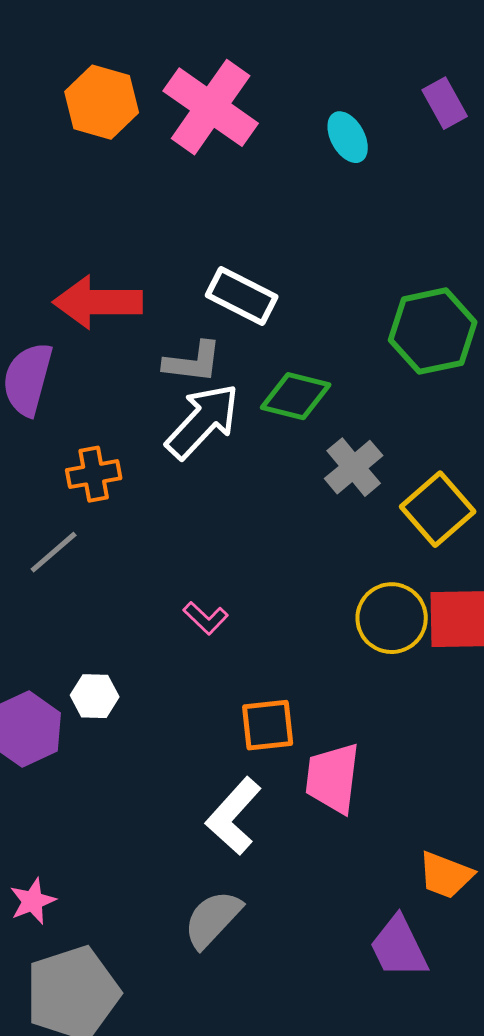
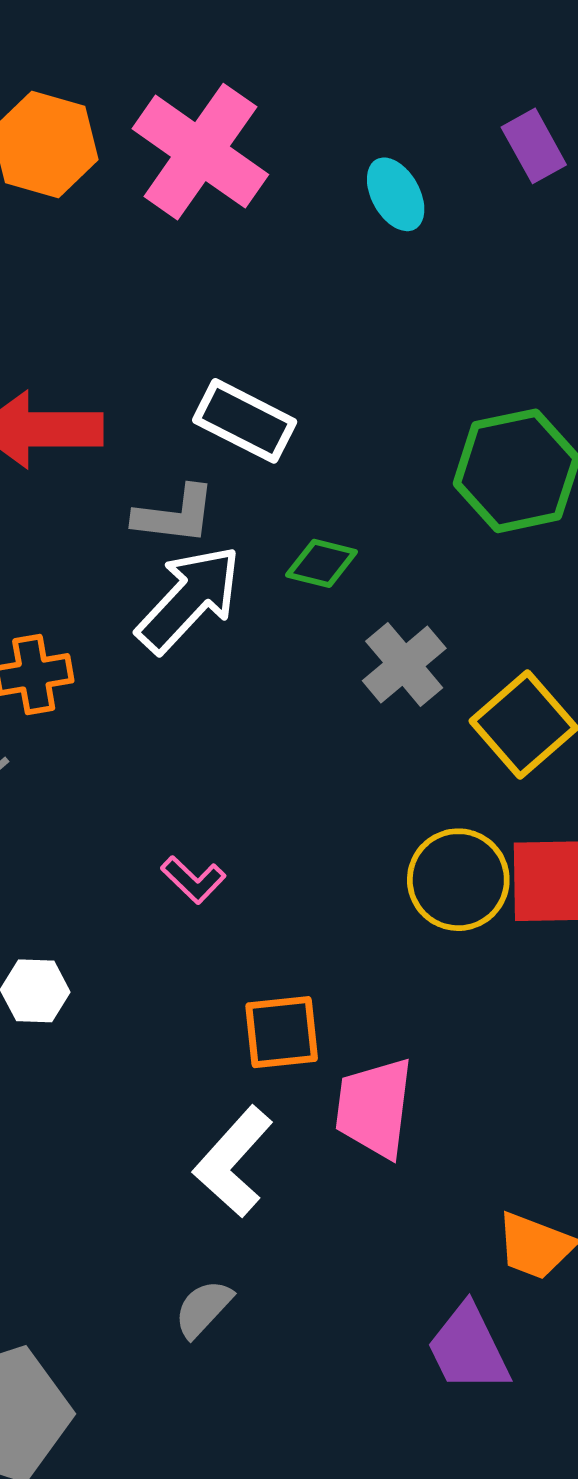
green diamond: (296, 396) -> (322, 563), size x0.7
gray semicircle: (213, 919) -> (203, 1309), size x0.7

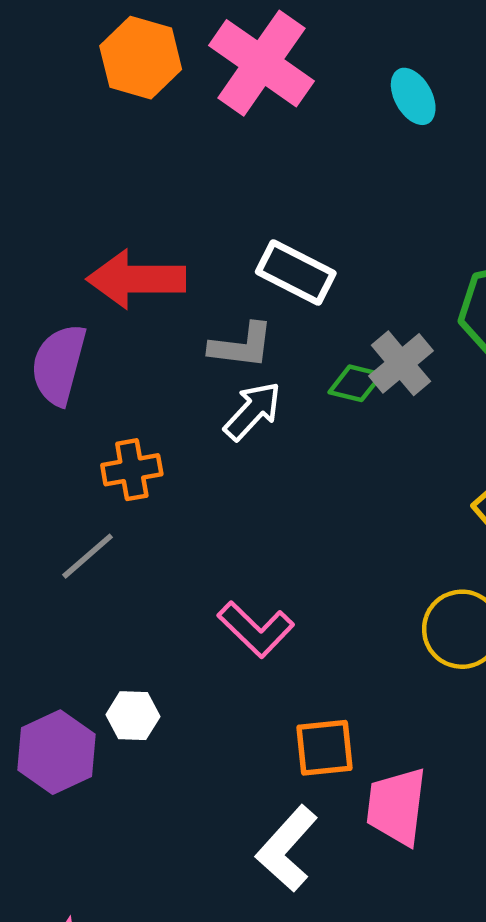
white arrow: (189, 599) -> (253, 411), size x0.7
gray cross: (404, 665) -> (401, 363), moved
pink L-shape: (193, 880) -> (256, 629), size x1.5

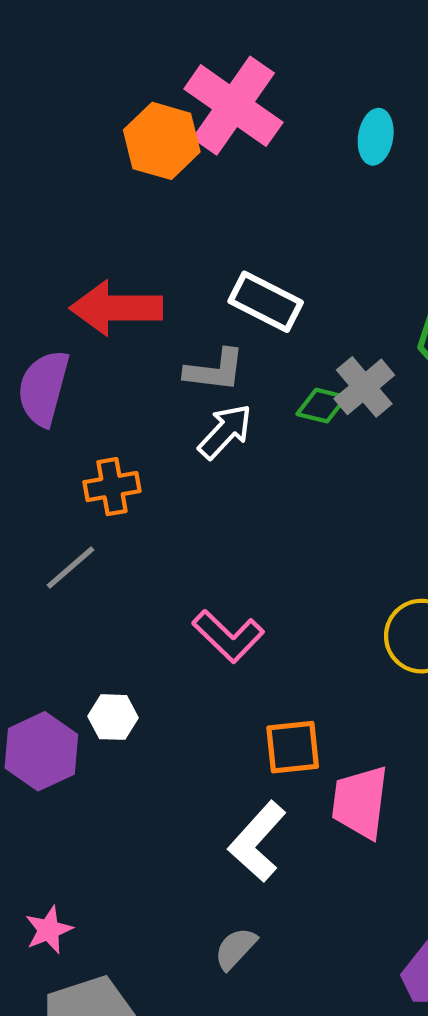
orange hexagon: (141, 58) -> (162, 141), moved
cyan ellipse: (413, 96) -> (376, 137), turned 38

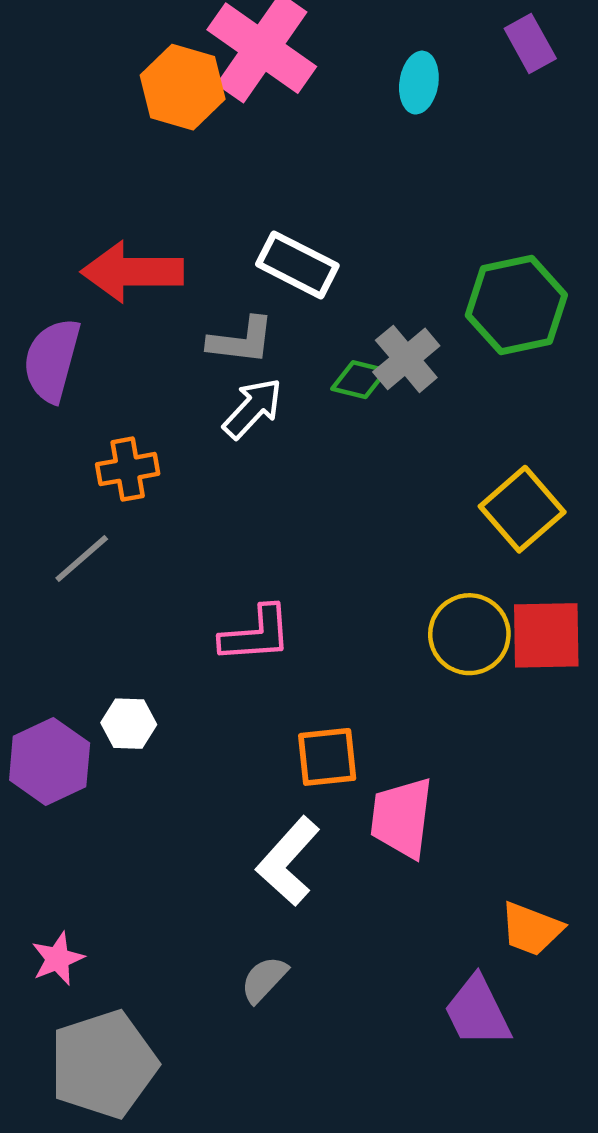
pink L-shape: (228, 636) -> (256, 634), turned -48

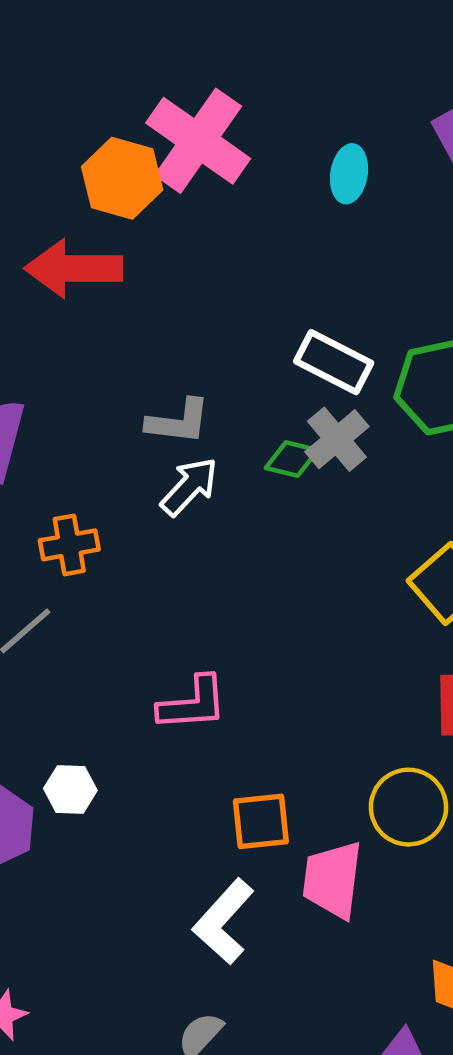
white rectangle: (297, 265) -> (334, 362), moved
red arrow: (132, 272) -> (74, 268), moved
yellow circle: (469, 634) -> (408, 807), moved

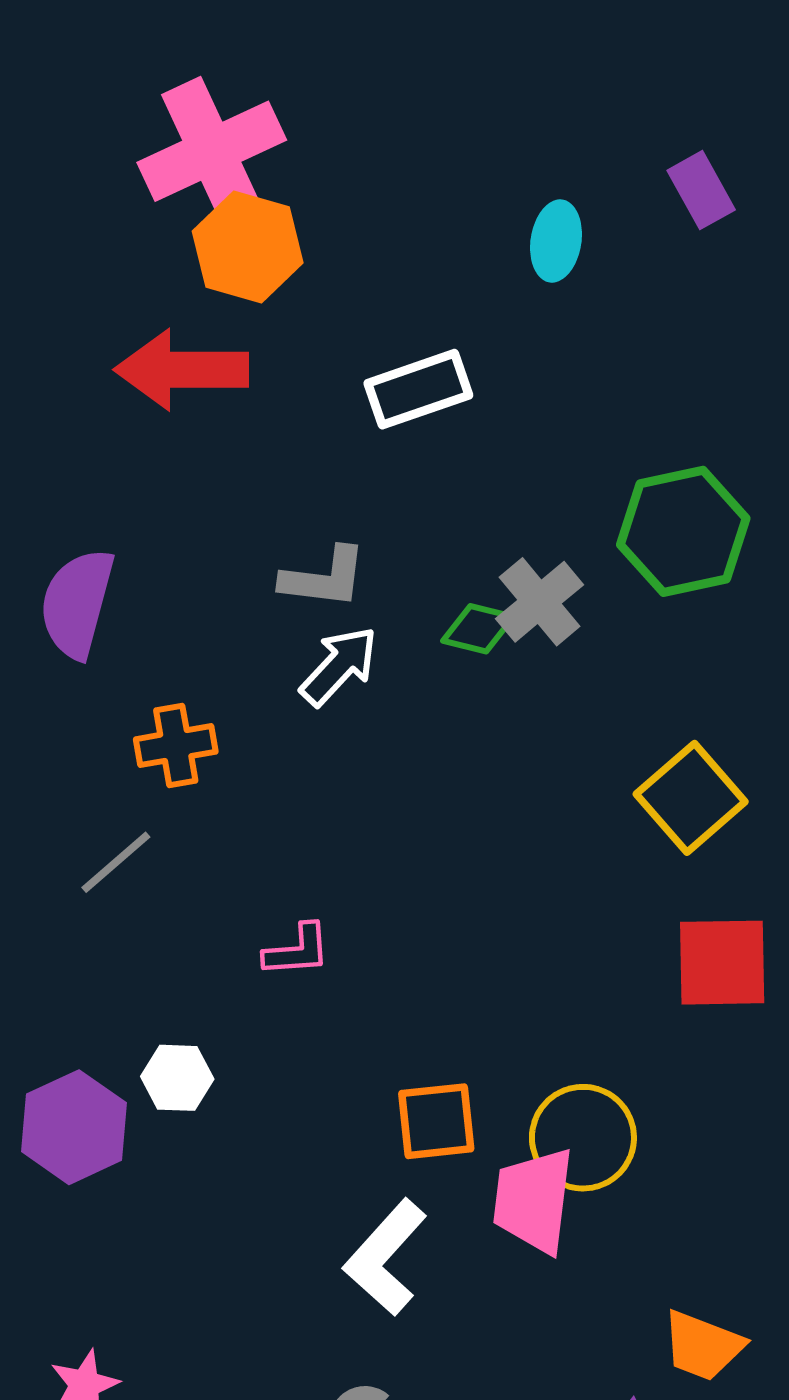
pink cross: (198, 141) -> (212, 151), moved, turned 30
white rectangle: (334, 362) -> (418, 389), moved, turned -46
pink L-shape: (193, 704) -> (297, 951), moved, size x0.7
yellow circle: (408, 807) -> (583, 1138), moved

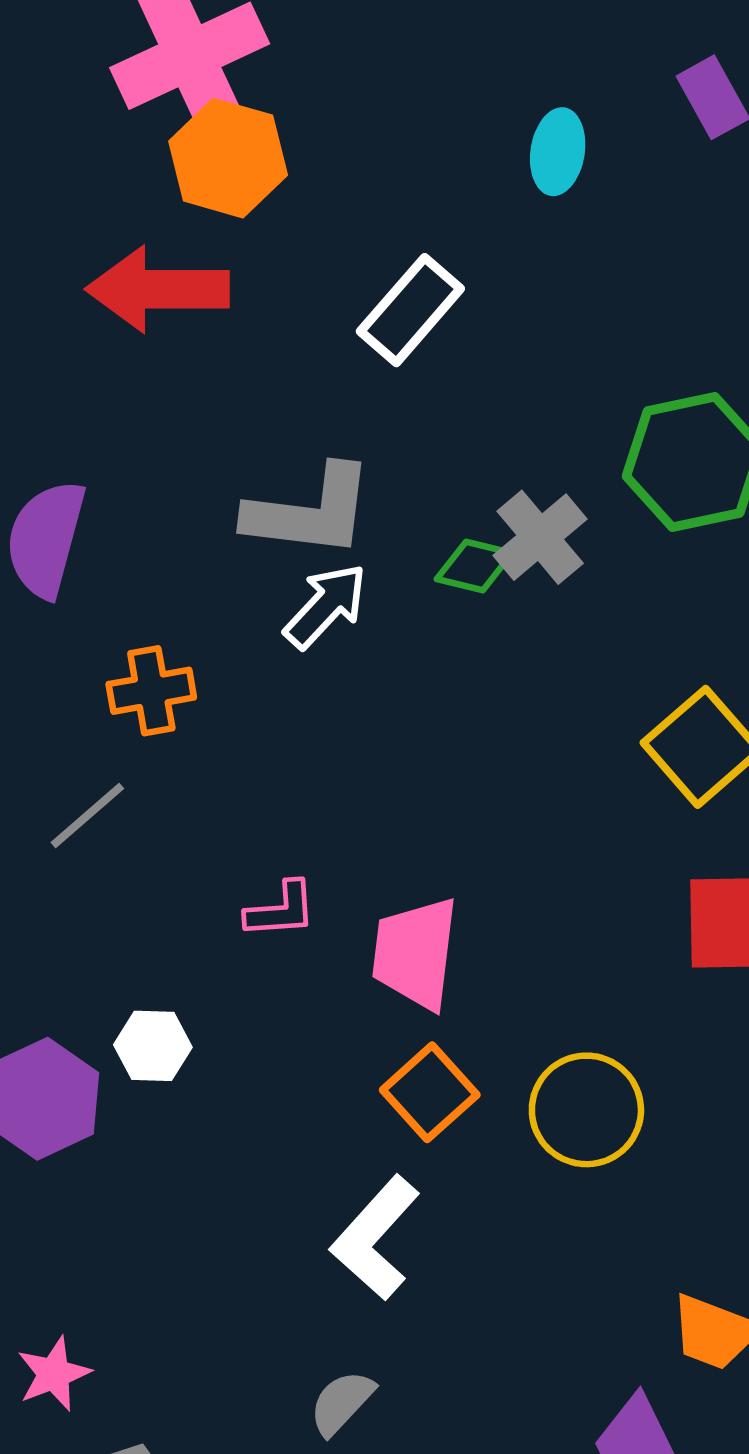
white rectangle: (418, 389) -> (410, 310), turned -30
gray L-shape: (324, 578) -> (310, 512), size x1.4
orange square: (436, 1121) -> (430, 1092), turned -36
pink trapezoid: (534, 1201) -> (415, 953), moved

